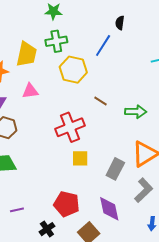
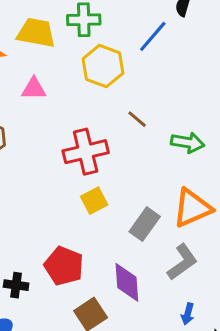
yellow trapezoid: (27, 54) -> (36, 33), turned -100
yellow square: (80, 158) -> (94, 201), turned -36
black cross: (47, 229) -> (16, 285), moved, turned 35

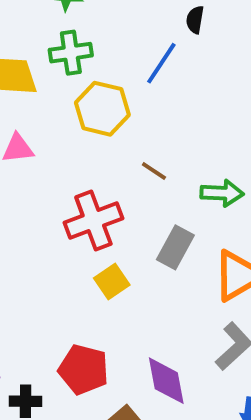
gray rectangle: (145, 224) -> (175, 247), moved

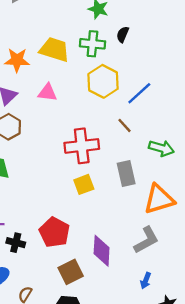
black semicircle: (195, 20) -> (123, 34), moved
blue line: (161, 63) -> (139, 93), moved
gray rectangle: (175, 247) -> (126, 174), turned -55

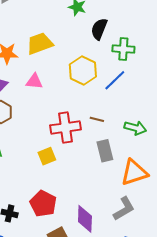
black semicircle: (123, 34) -> (99, 29), size x1.5
green cross: (92, 44) -> (123, 49), moved
yellow trapezoid: (55, 50) -> (40, 44), turned -36
brown line: (124, 125) -> (97, 119), moved, turned -32
yellow square: (84, 184) -> (47, 156), moved

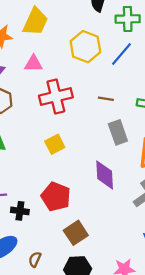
yellow trapezoid: (40, 44) -> (35, 22), turned 140
red cross: (65, 127) -> (56, 96), moved
purple diamond: (85, 219) -> (105, 175), moved

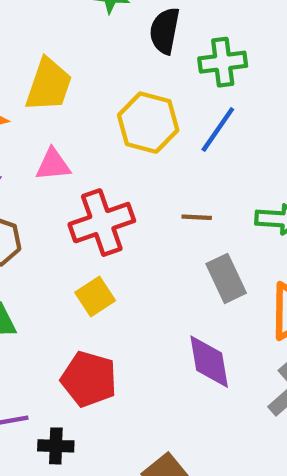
yellow square: (55, 144) -> (95, 297), moved
red pentagon: (56, 197) -> (89, 379), moved

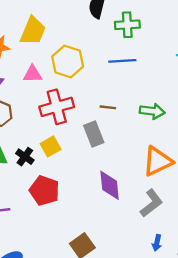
yellow hexagon: (148, 123) -> (68, 62), moved
blue line: (218, 129) -> (122, 61), turned 48
gray rectangle: (226, 278) -> (94, 134), moved
black cross: (56, 446) -> (25, 157), moved, turned 30

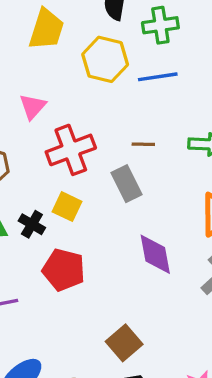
yellow trapezoid: (33, 31) -> (46, 29), moved
yellow hexagon: (68, 62) -> (105, 59), moved
pink triangle: (33, 74) -> (33, 107), turned -42
yellow square: (51, 146) -> (67, 207), turned -30

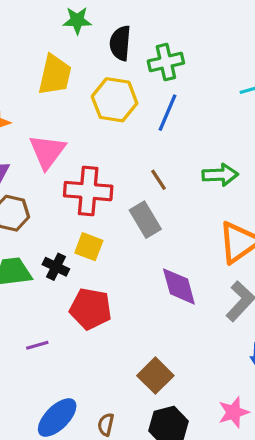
blue line: (158, 77) -> (167, 113), turned -54
pink triangle: (33, 107) -> (47, 152), size x1.4
brown line: (143, 144) -> (159, 180), turned 60
red cross: (71, 150) -> (88, 191), turned 30

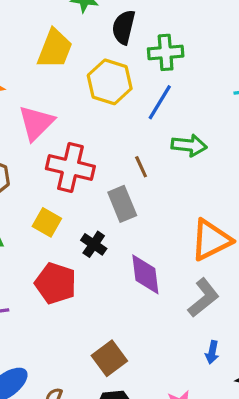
green arrow: (220, 175) -> (189, 145), moved
yellow square: (89, 247) -> (47, 222), moved
black cross: (56, 267) -> (94, 244), moved

